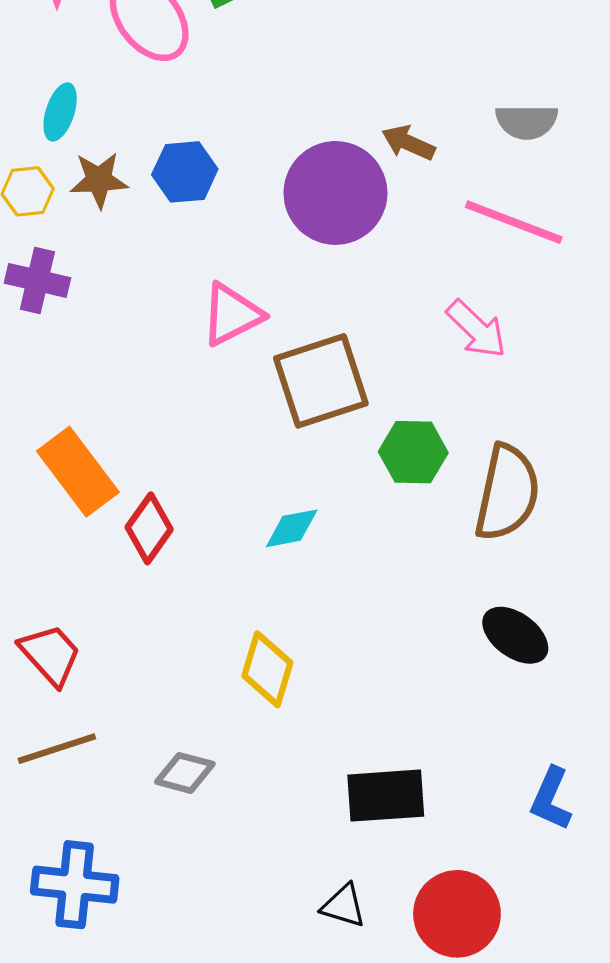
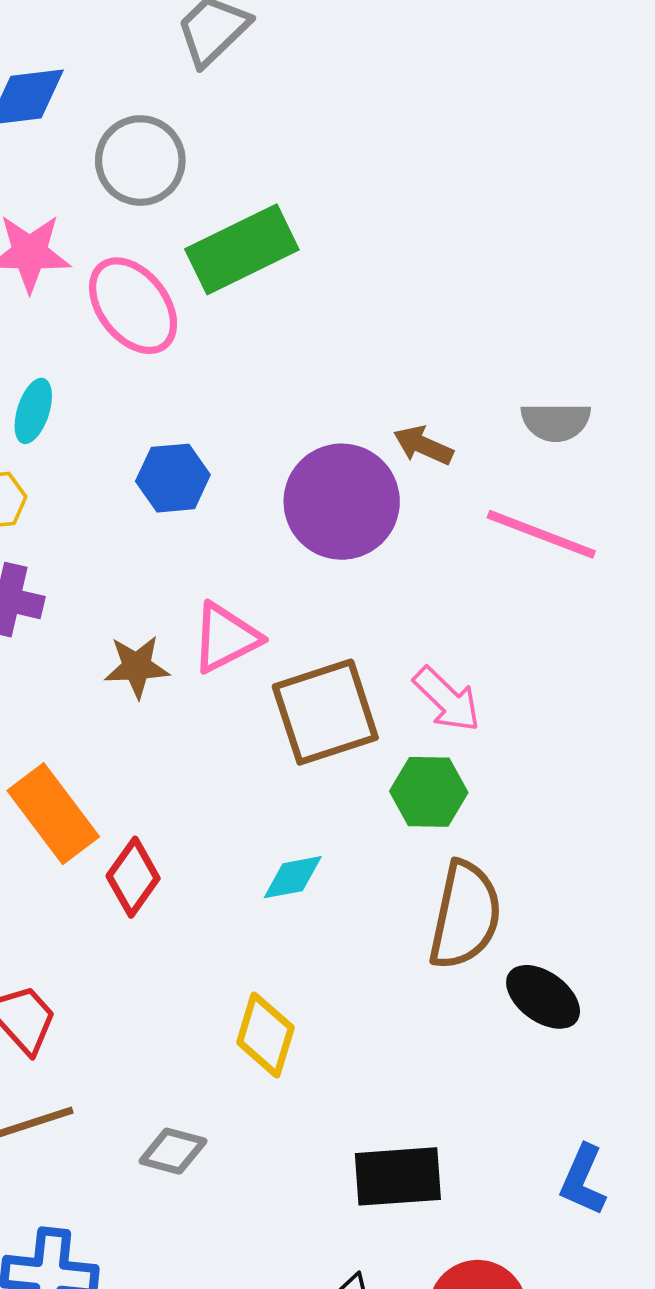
brown star: (99, 180) -> (137, 667), moved
pink arrow: (476, 329) -> (447, 699), moved
brown semicircle: (507, 493) -> (465, 915), moved

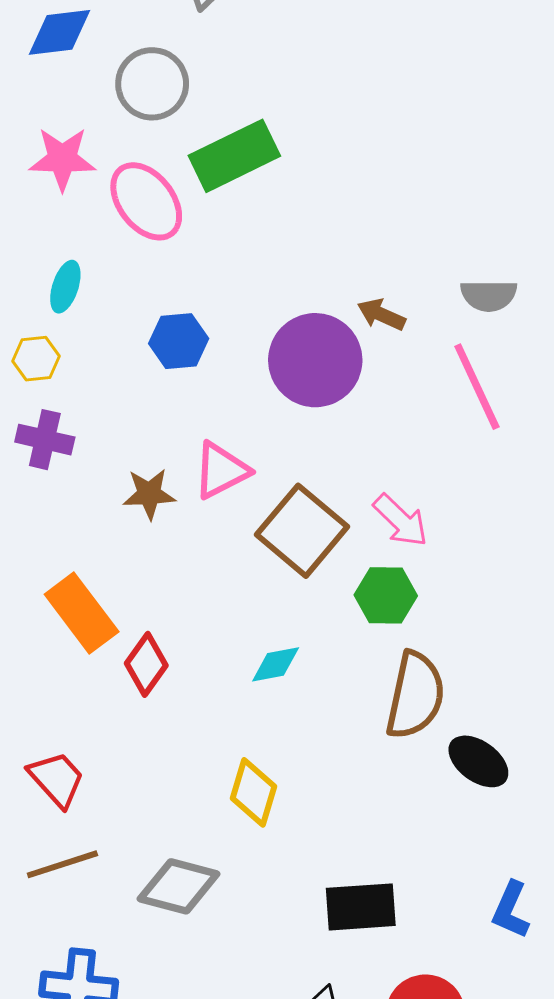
pink line: (541, 534) -> (477, 387), turned 44
brown square: (325, 712) -> (302, 531), turned -32
gray diamond: (173, 1151) -> (179, 886), size x1.5

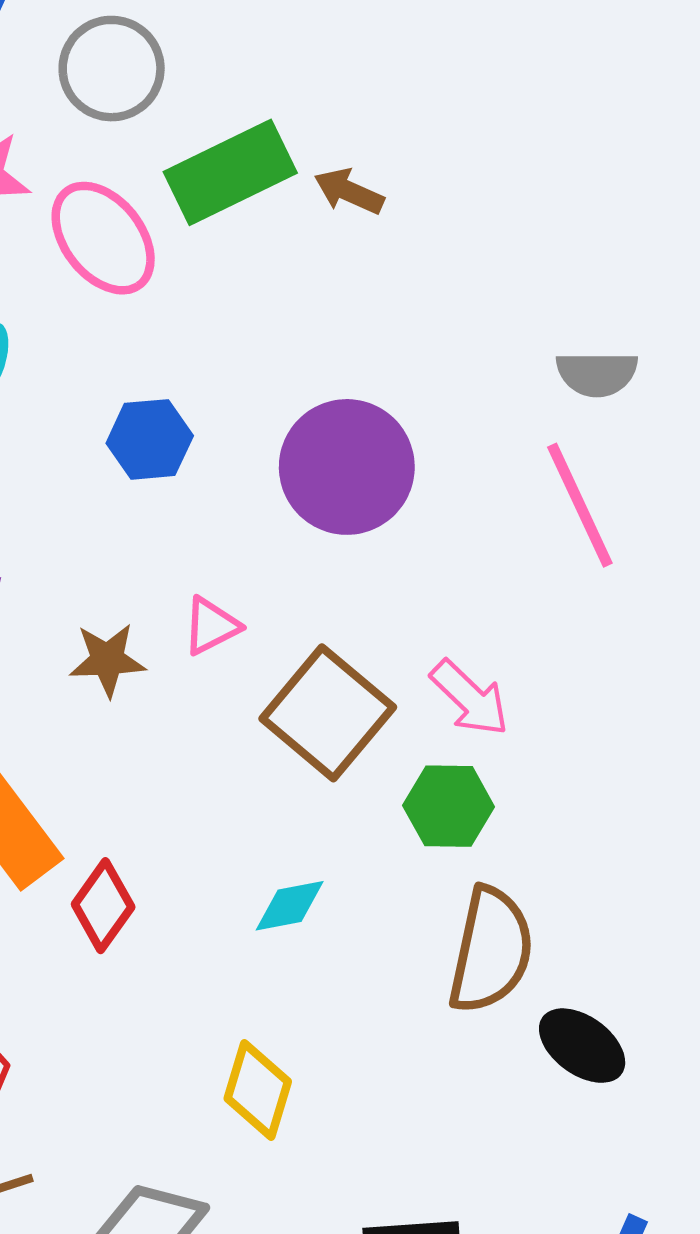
brown arrow: (381, 315) -> (349, 191), moved
pink triangle: (221, 470) -> (211, 626), size x0.7

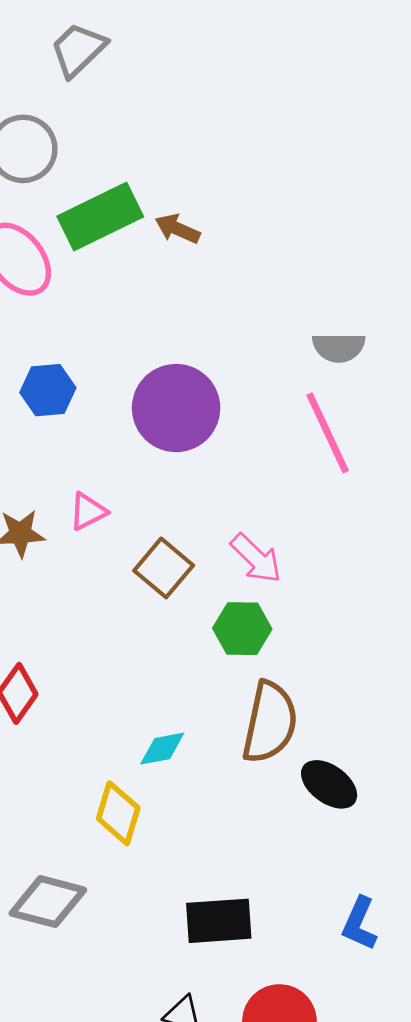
brown square: (328, 713) -> (164, 568), size x0.7
cyan diamond: (290, 906) -> (162, 749), moved

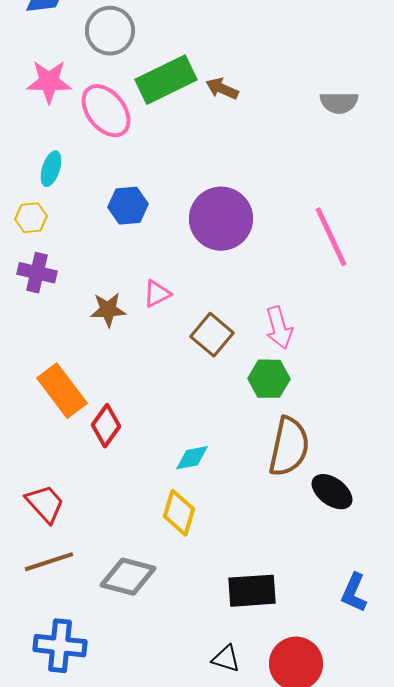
gray semicircle: (339, 347) -> (339, 103), moved
pink arrow: (256, 558) -> (279, 328), turned 30
cyan diamond: (162, 749) -> (192, 458), moved

